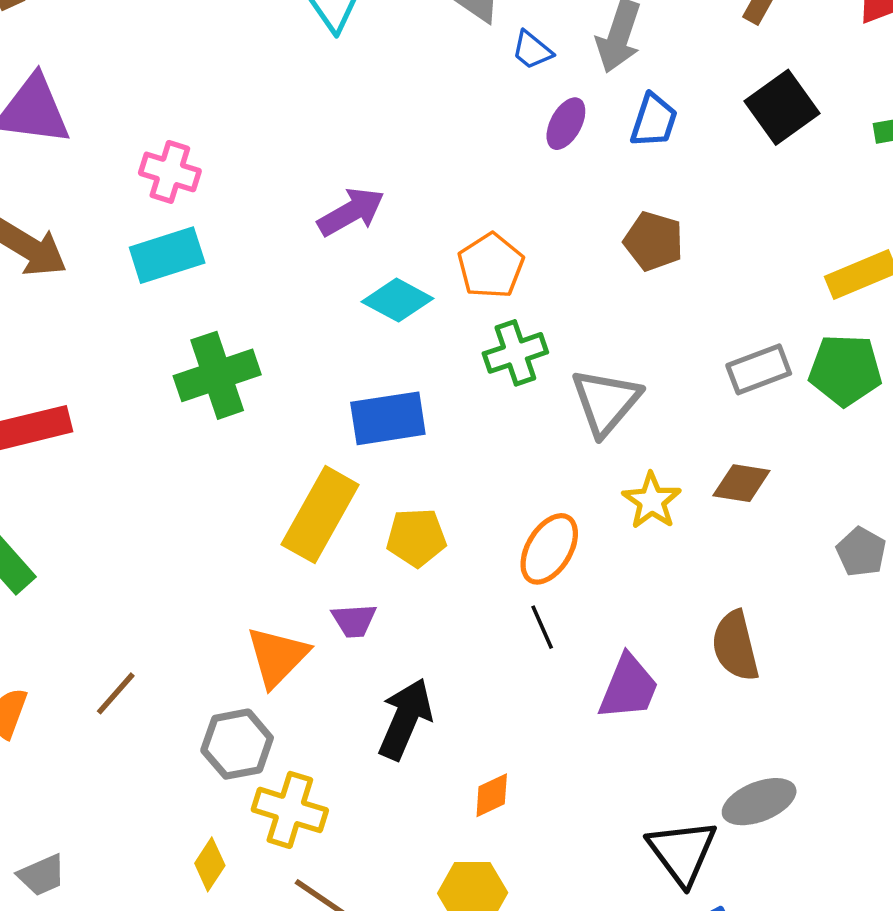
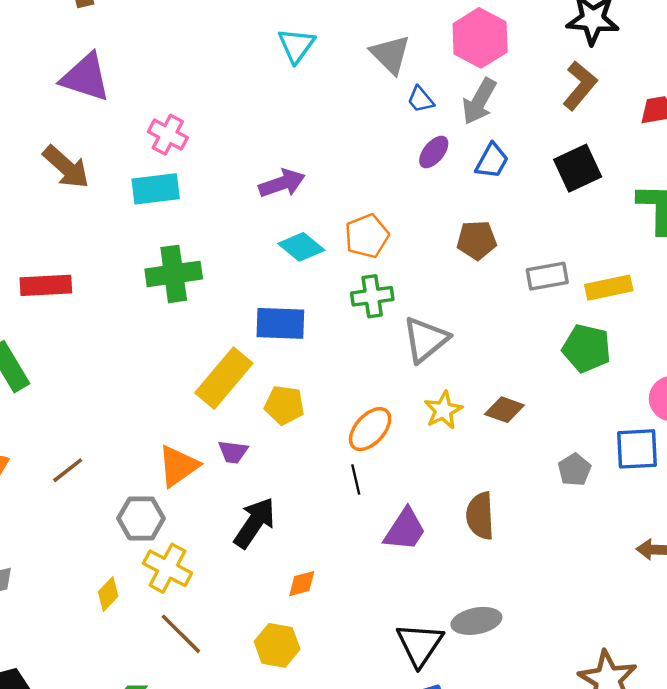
brown pentagon: (654, 241) -> (477, 240), turned -30
gray rectangle: (759, 369) -> (547, 276), moved

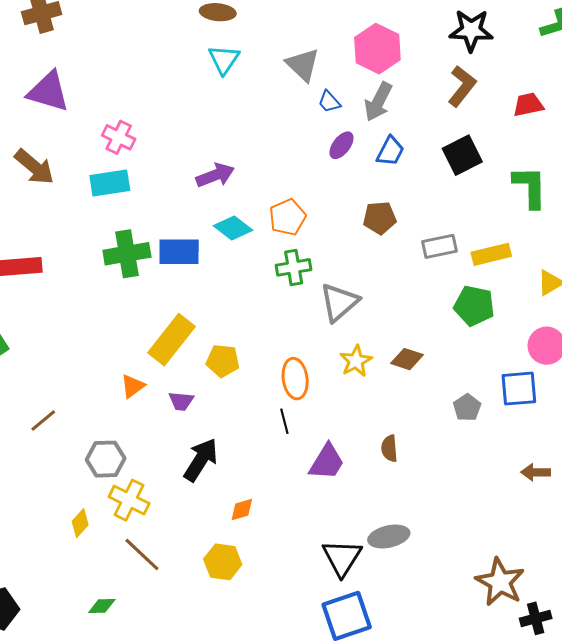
blue rectangle: (280, 323) -> (179, 252), moved
orange ellipse: (370, 429) -> (295, 379), turned -48
orange triangle: (178, 466) -> (133, 386), moved, size x0.7
brown semicircle: (480, 516) -> (389, 448), size x0.7

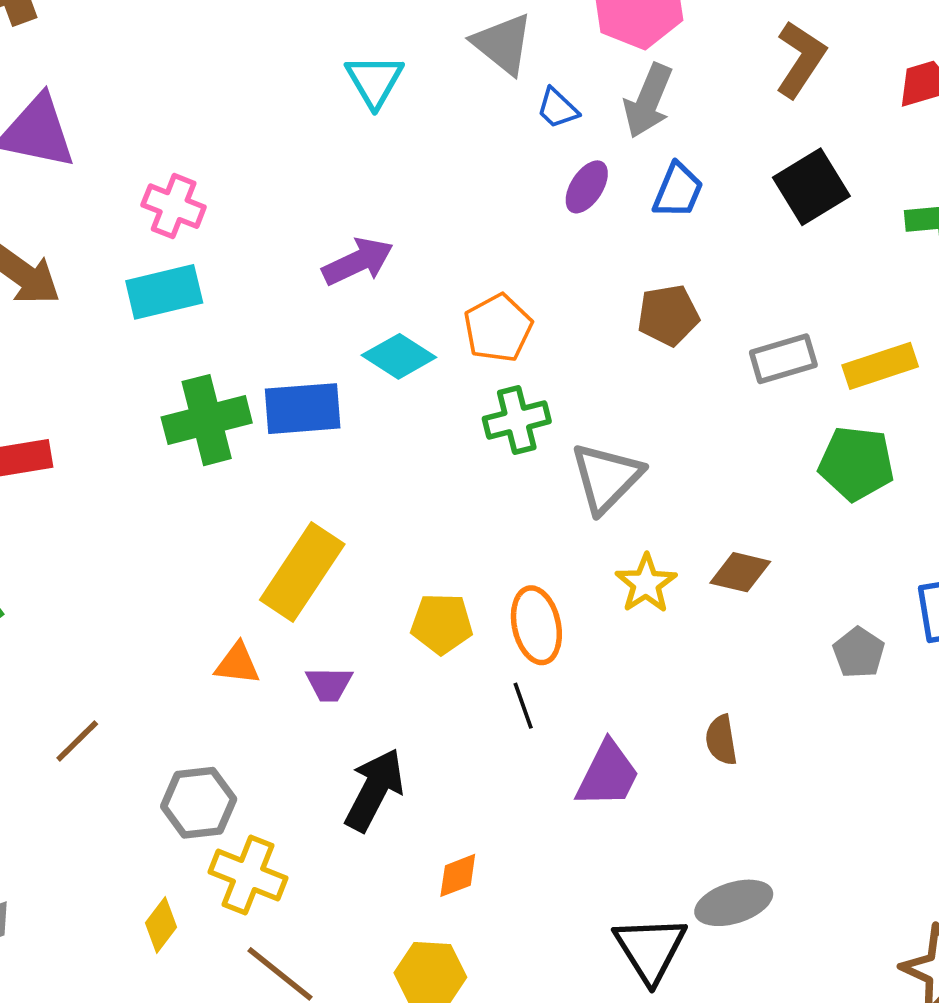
cyan triangle: (224, 59) -> (374, 81), moved
yellow pentagon: (223, 361) -> (442, 624), moved
orange triangle: (133, 386) -> (237, 664), turned 48

